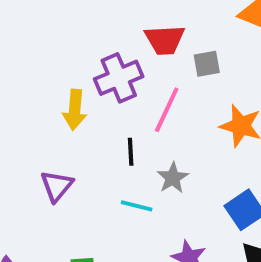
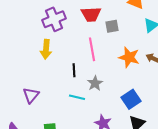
purple cross: (119, 78) -> (54, 19), moved
pink line: (167, 110) -> (92, 49), turned -35
purple triangle: (57, 186) -> (31, 95), moved

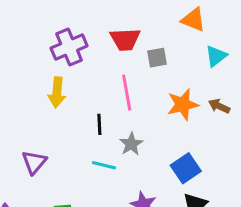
orange star: (129, 57) -> (183, 105), turned -30

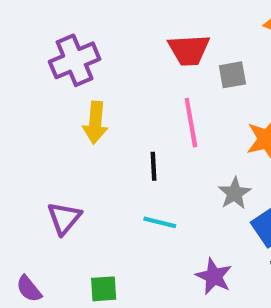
purple cross: (69, 47) -> (75, 60), moved
gray star: (131, 144) -> (235, 193), moved

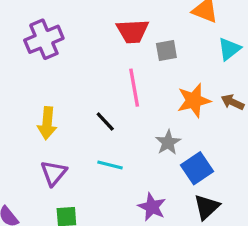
yellow arrow: (95, 123) -> (47, 123), moved
black line: (154, 166) -> (105, 121), turned -40
purple triangle: (64, 218) -> (54, 173), moved

